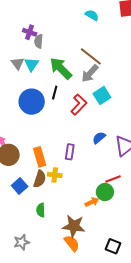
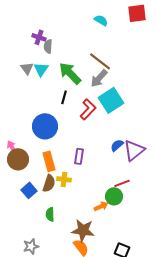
cyan square: (102, 96) -> (111, 100), size x1.4
blue circle: (32, 102) -> (45, 126), moved
blue semicircle: (99, 138) -> (117, 145), moved

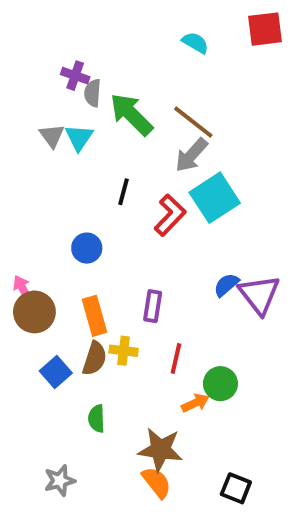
green arrow: (70, 73) -> (131, 114), moved
blue circle: (45, 126) -> (87, 248), size x0.6
purple triangle: (134, 150) -> (259, 295), turned -30
red line: (122, 183) -> (176, 358), moved, turned -56

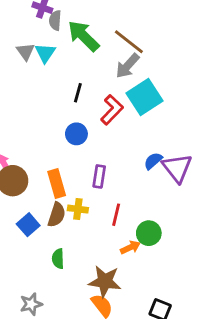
blue circle: (87, 248) -> (76, 134), moved

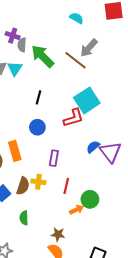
gray arrow: (128, 66) -> (89, 48), moved
red L-shape: (112, 110) -> (73, 118), moved, turned 30
orange rectangle: (57, 184) -> (15, 151), moved
brown star: (105, 281) -> (58, 234), size x0.6

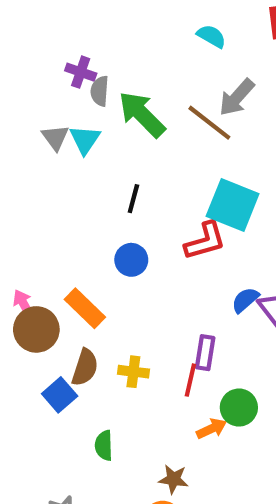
cyan square: (87, 100) -> (233, 205), turned -35
orange rectangle: (15, 151) -> (85, 308), turned -30
purple rectangle: (54, 158) -> (205, 353), moved
brown semicircle: (23, 186) -> (85, 367), moved

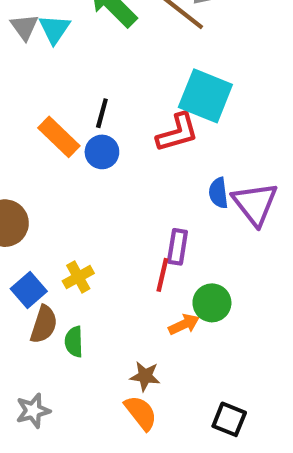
black line: (133, 199) -> (102, 113), moved
blue semicircle: (245, 300) -> (218, 193), turned -56
orange rectangle: (85, 308) -> (59, 137), moved
brown semicircle: (85, 367) -> (44, 324), moved
yellow cross: (133, 372) -> (78, 277), moved, turned -36

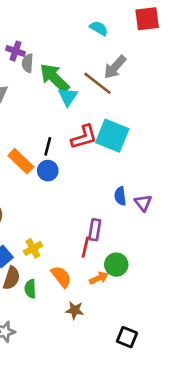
cyan triangle: (55, 29) -> (68, 97), moved
red L-shape: (177, 133) -> (84, 137), moved
purple triangle: (255, 204) -> (143, 203), size x0.6
orange semicircle: (141, 413) -> (61, 277), moved

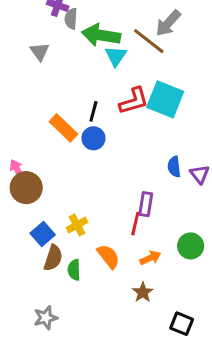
green arrow: (54, 78) -> (101, 35), turned -36
green circle: (116, 265) -> (191, 246), moved
brown star: (75, 310) -> (143, 292), moved, turned 30

